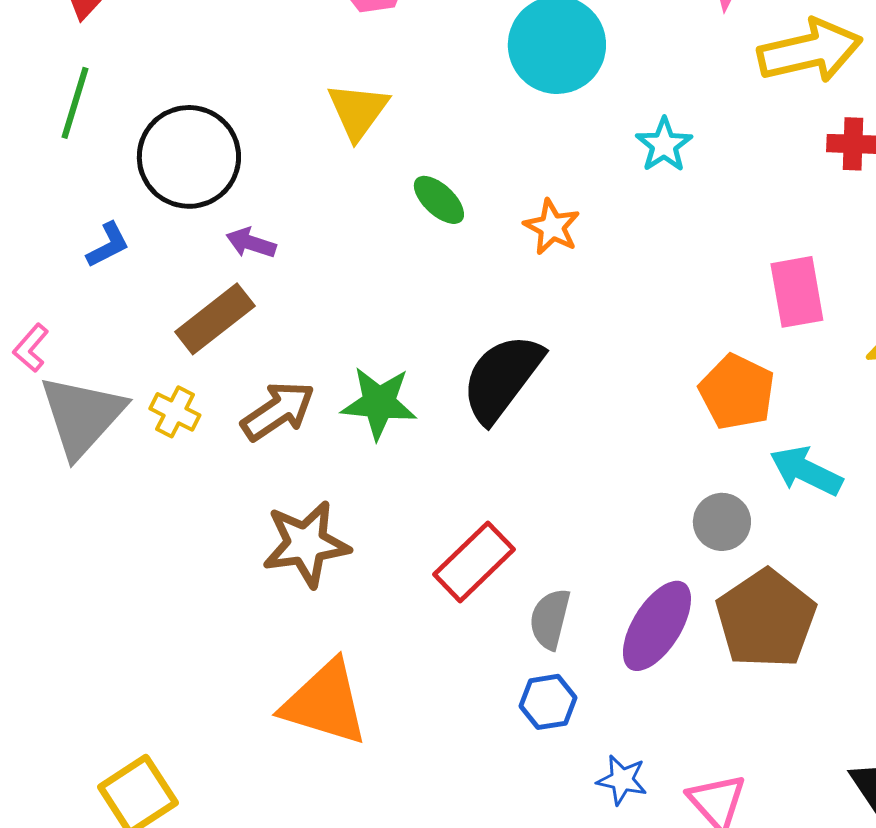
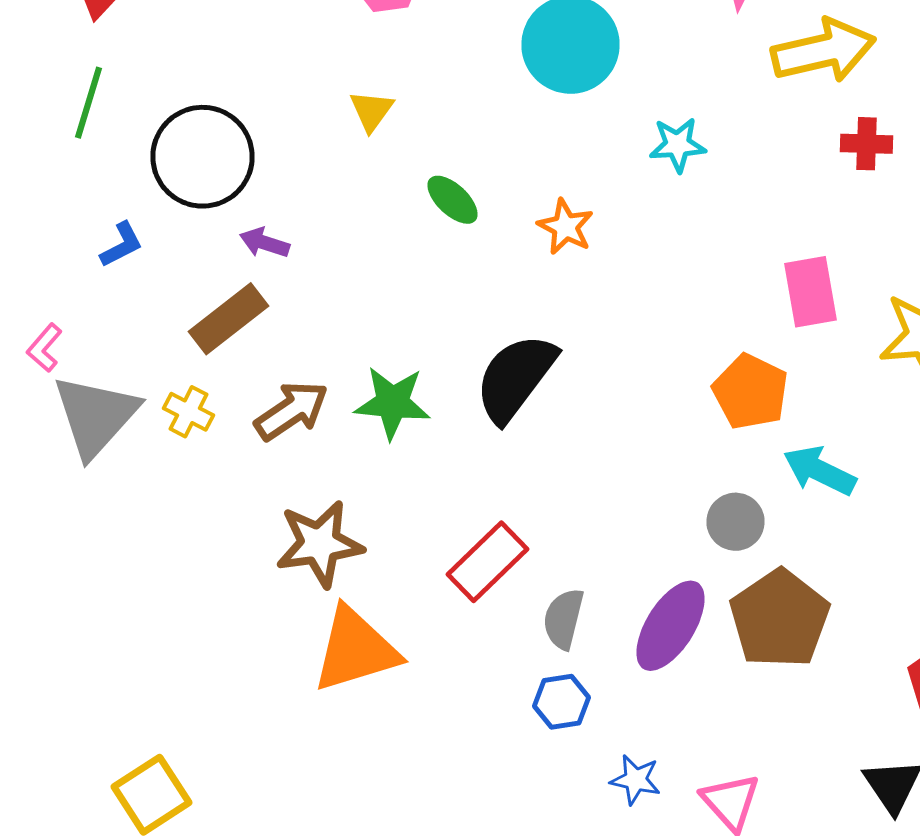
yellow triangle: (358, 111) -> (372, 111), size x0.7
cyan star: (664, 145) -> (678, 145), turned 30
orange triangle: (325, 703) -> (356, 650), moved, turned -34

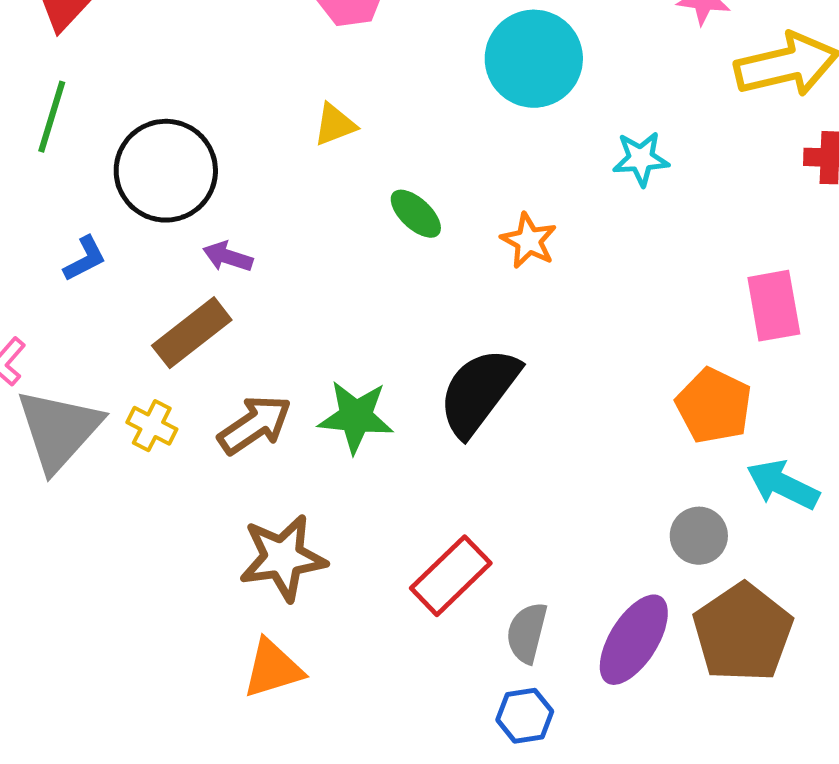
yellow triangle: (372, 111) -> (335, 125), turned 33
orange triangle: (356, 650) -> (273, 669), moved, size x0.7

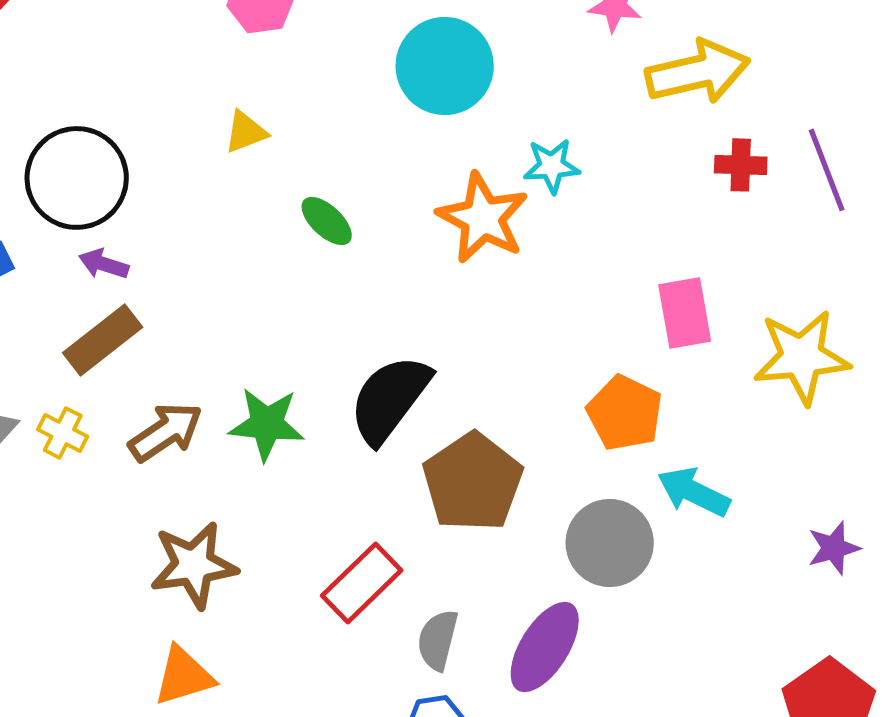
orange star: (529, 241) -> (483, 218), moved, size x1.6
purple arrow: (228, 257) -> (104, 264), moved
gray circle: (699, 536) -> (610, 543), size x1.5
brown pentagon: (743, 633) -> (473, 482), moved

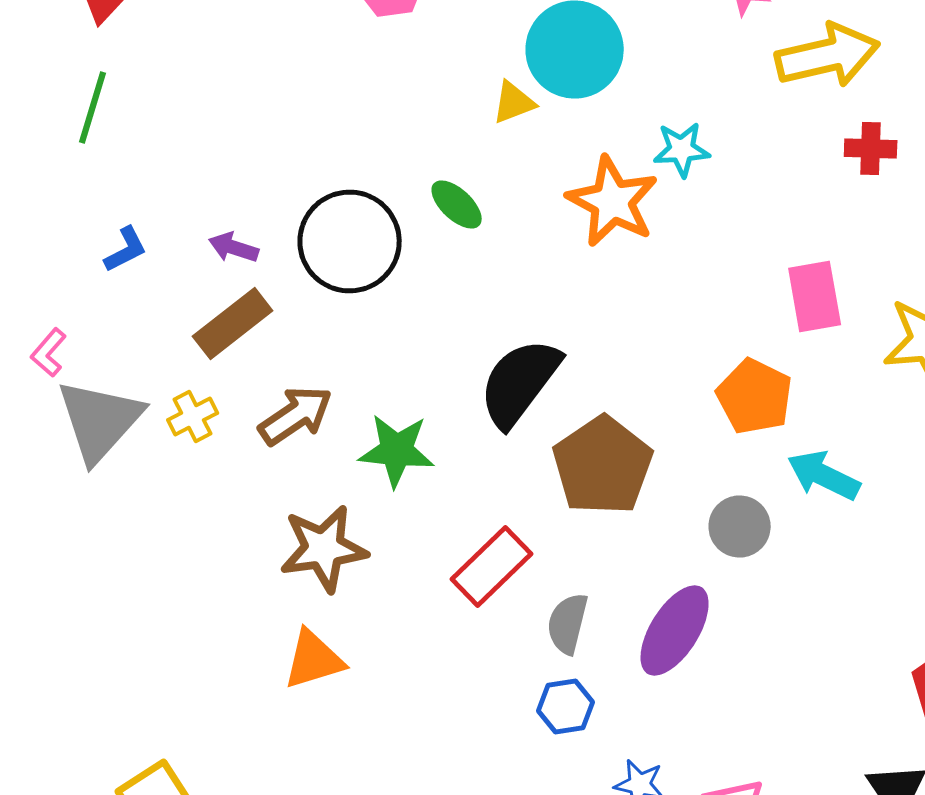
yellow triangle: (246, 132) -> (514, 102), moved
black circle: (77, 178) -> (350, 242), moved
green star: (267, 424) -> (397, 450), moved
yellow cross: (63, 433) -> (193, 416), turned 36
gray circle: (610, 543) -> (740, 526), size x0.7

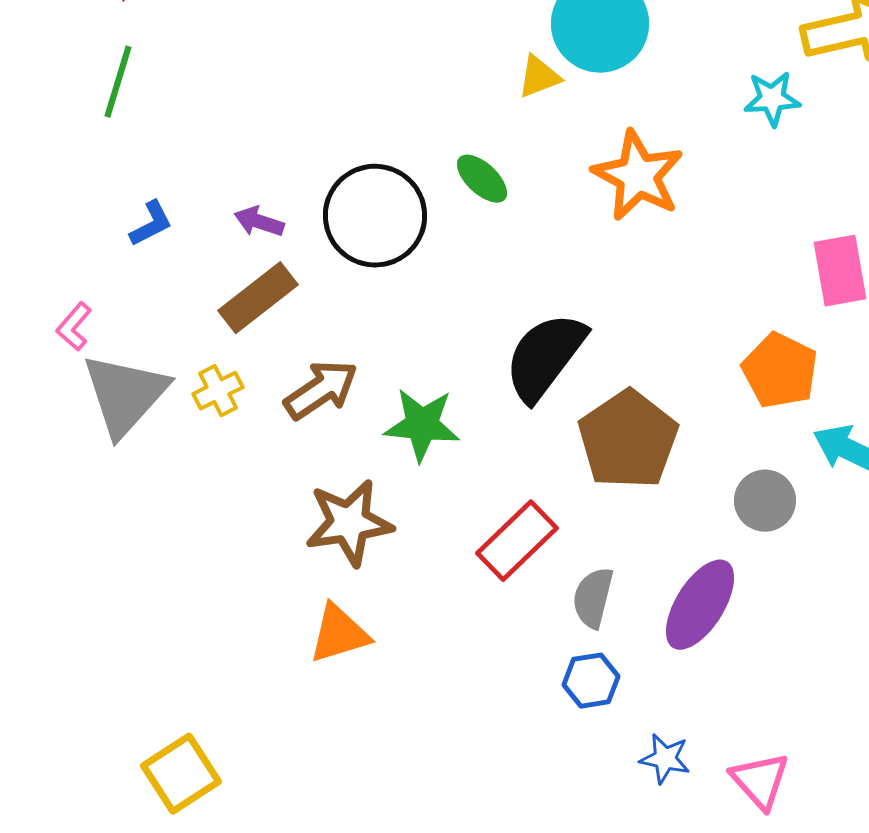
cyan star: (682, 150) -> (772, 99), moved

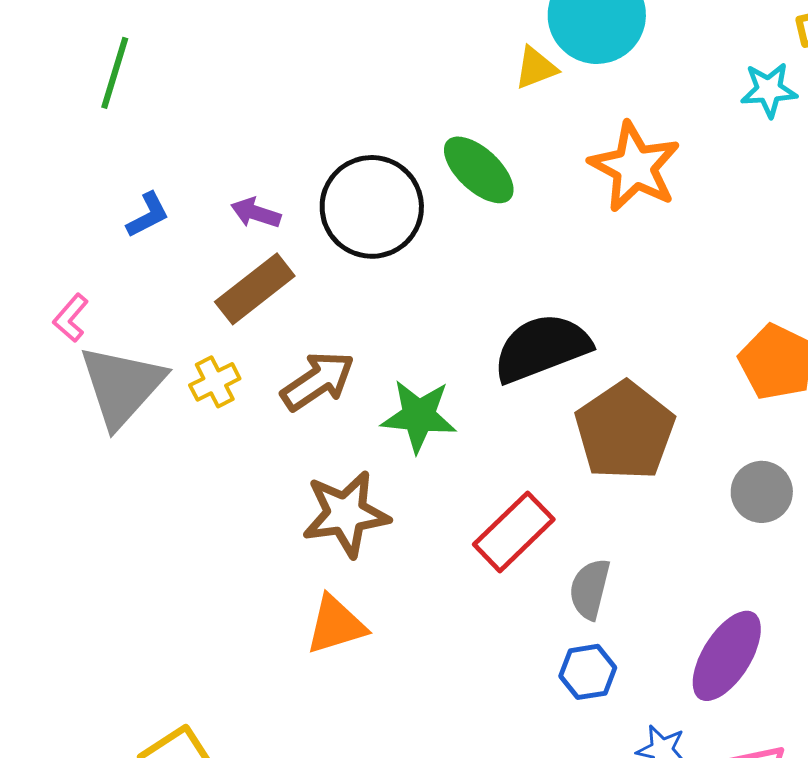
green ellipse: (482, 179) -> (479, 170), size x1.4
black semicircle: (545, 357) -> (542, 348), turned 32
purple ellipse: (700, 605) -> (727, 656), moved

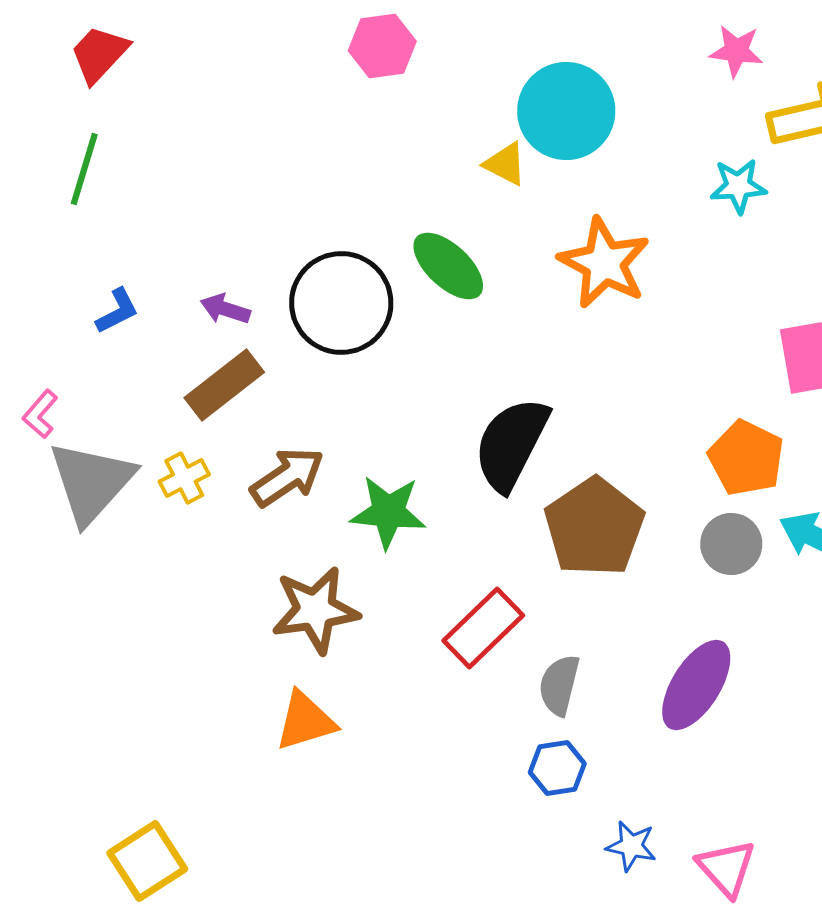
yellow triangle: (536, 68) -> (505, 164), turned 48
black semicircle: (542, 348) -> (511, 444), turned -42
gray circle: (762, 492) -> (731, 544), moved
purple ellipse: (727, 656) -> (696, 685), moved

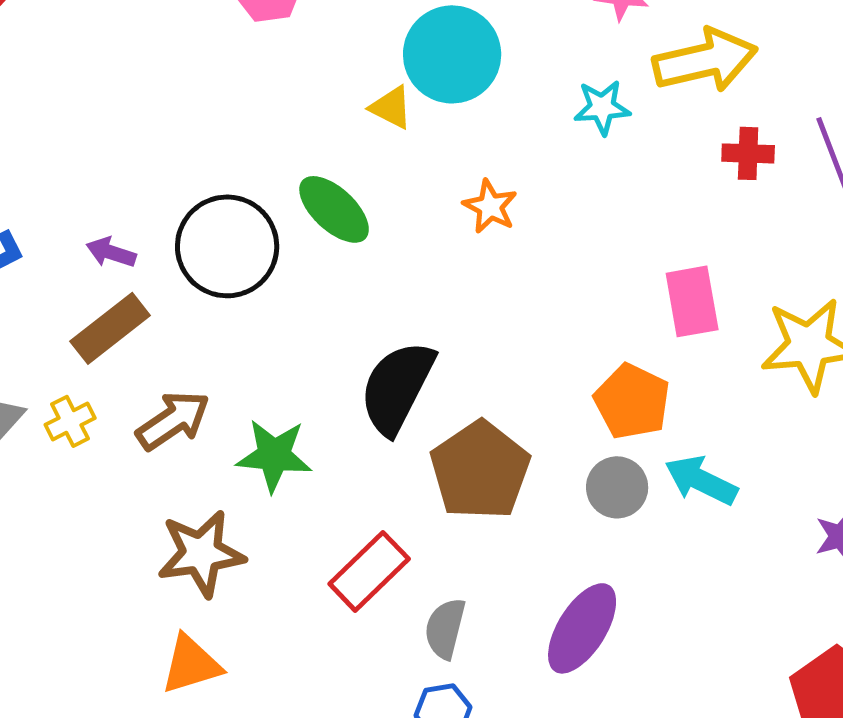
cyan star: (738, 186) -> (602, 107), moved
orange star: (604, 263) -> (490, 206), size x0.6

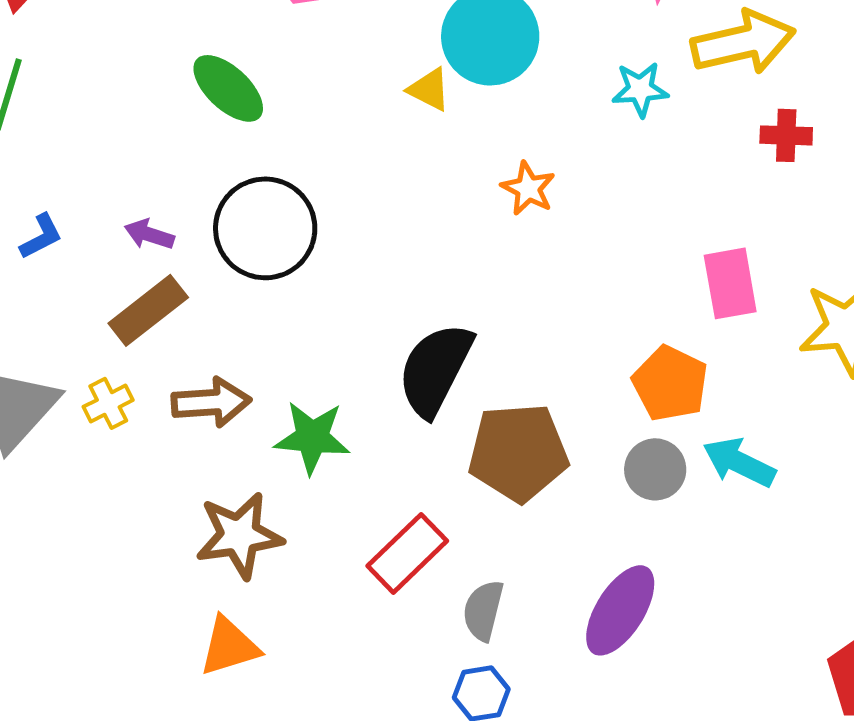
green ellipse: (334, 209) -> (228, 88), moved
brown arrow: (173, 420) -> (211, 402), turned 30
brown pentagon: (480, 470) -> (518, 452), turned 30

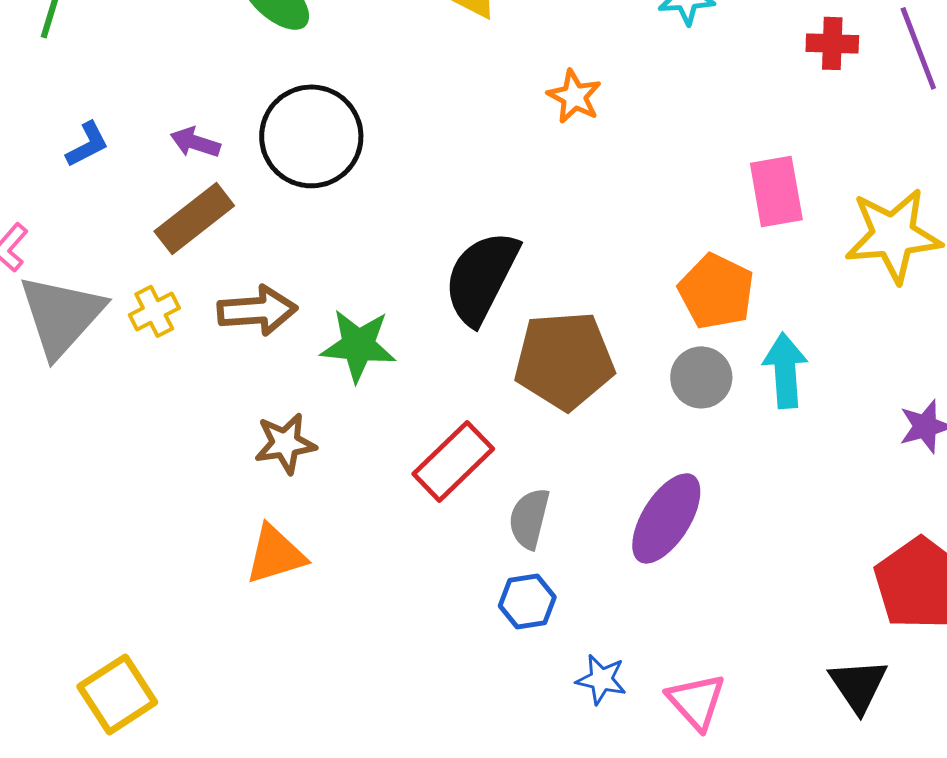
cyan arrow: (739, 462) -> (785, 370), turned 60
brown star: (239, 535) -> (285, 443), size x0.7

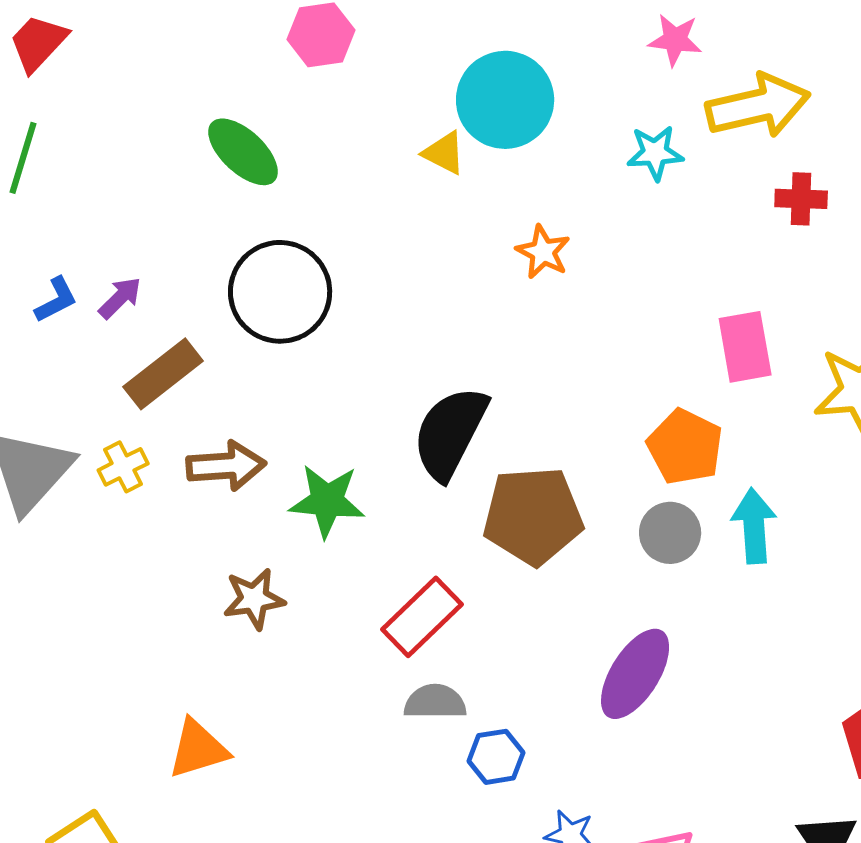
purple arrow: (195, 142) -> (120, 298), moved, turned 117
gray semicircle: (529, 518) -> (435, 702), moved, turned 76
orange triangle: (275, 554) -> (198, 749), moved

